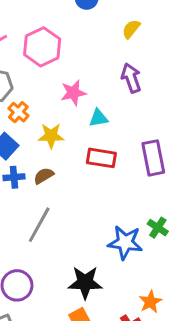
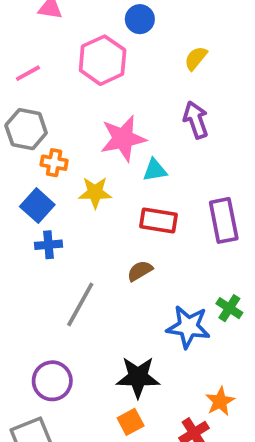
pink hexagon: (42, 47) -> (103, 60), moved
pink star: (73, 93) -> (123, 138), size x1.4
orange cross: (18, 112) -> (54, 163), turned -30
brown semicircle: (44, 176) -> (140, 271), moved

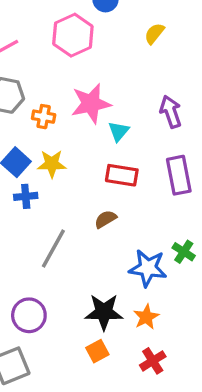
purple arrow: (196, 120) -> (171, 112), moved
orange cross: (54, 163) -> (44, 117), moved
cyan triangle: (155, 170) -> (119, 131), turned -40
yellow star: (95, 193) -> (52, 164), moved
orange star: (220, 401) -> (146, 317), moved

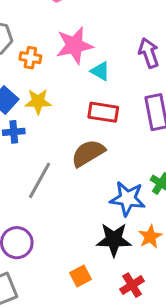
cyan triangle: (119, 131) -> (100, 71), turned -40
brown semicircle: (105, 219) -> (88, 153), size x1.6
black star: (104, 312) -> (114, 240), moved
orange star: (146, 317) -> (150, 237), moved

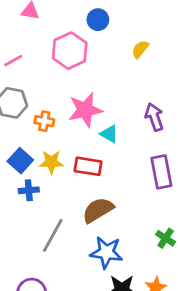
red rectangle: (103, 112) -> (88, 166), moved
blue star: (128, 199) -> (106, 252), moved

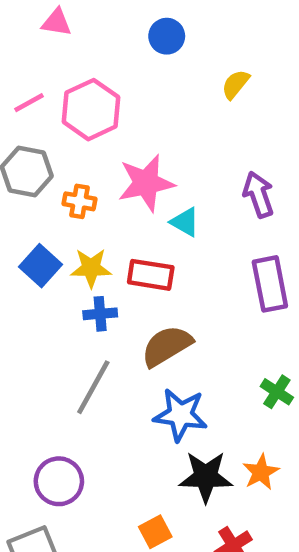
pink hexagon: (70, 51) -> (91, 110), moved
blue cross: (29, 190) -> (100, 314), moved

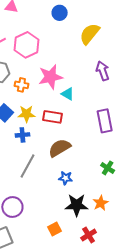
yellow semicircle: (236, 84) -> (90, 34), size x1.6
purple arrow: (258, 194) -> (103, 71), moved
blue cross: (100, 314) -> (22, 135), moved
blue star: (180, 415) -> (66, 178), size x0.6

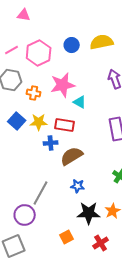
blue circle: (60, 13) -> (72, 45), moved
yellow semicircle: (90, 34) -> (102, 42), turned 40
blue cross: (22, 135) -> (51, 143), moved
gray line: (27, 166) -> (41, 193), moved

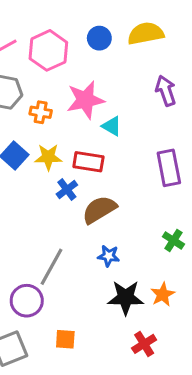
blue cross: (51, 143) -> (67, 189), turned -32
orange square: (67, 237) -> (65, 339), moved, turned 32

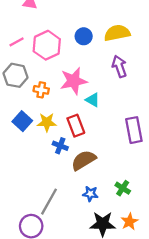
purple arrow: (166, 91) -> (119, 66), moved
red rectangle: (88, 162) -> (76, 126), turned 60
blue cross: (67, 189) -> (60, 146), turned -32
green cross: (173, 240) -> (123, 188), moved

